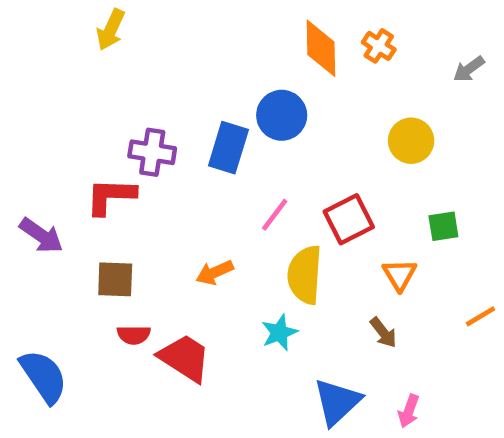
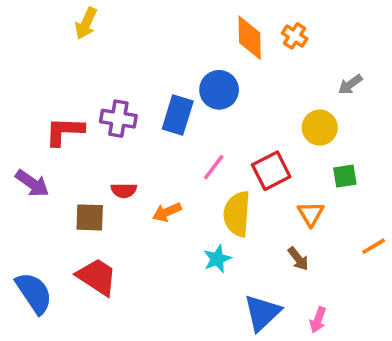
gray arrow: (469, 69) -> (350, 84), moved
yellow circle: (411, 141) -> (320, 128), moved
red L-shape: (111, 196) -> (64, 131), moved
red semicircle: (134, 335) -> (124, 190), moved
red trapezoid: (185, 358) -> (97, 277), moved

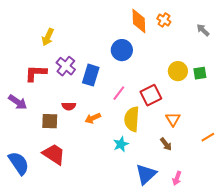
yellow arrow: (86, 23) -> (48, 37), moved
gray arrow: (350, 84) -> (203, 30), moved, turned 80
blue rectangle: (178, 115) -> (91, 75), moved
purple cross: (118, 119) -> (66, 66), turned 30
green square: (345, 176) -> (200, 73), moved

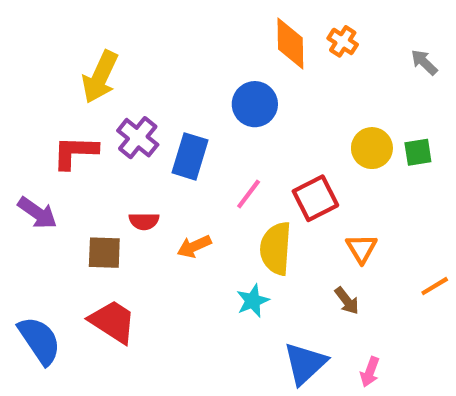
yellow arrow: (48, 37) -> (100, 77), size x1.4

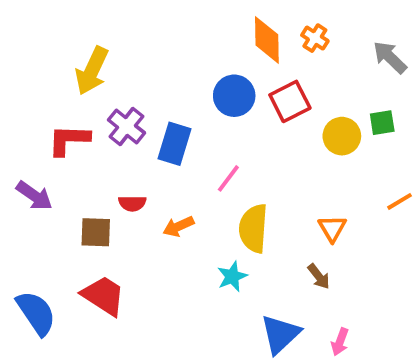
gray arrow: (424, 62) -> (390, 57), size x1.4
green square: (418, 152) -> (382, 123), moved
red square: (315, 198) -> (290, 101), moved
orange line: (435, 286) -> (400, 201), moved

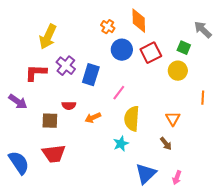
orange cross: (315, 38) -> (108, 27), moved
green square: (382, 123) -> (184, 48), moved, turned 32
orange line: (400, 201) -> (203, 98), moved, turned -56
red trapezoid: (103, 296) -> (54, 154), turned 140

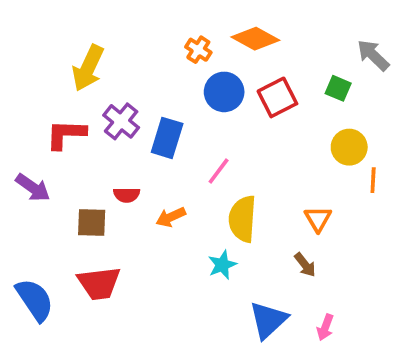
orange diamond: (139, 21) -> (255, 39), turned -60
yellow circle: (178, 71) -> (349, 147), moved

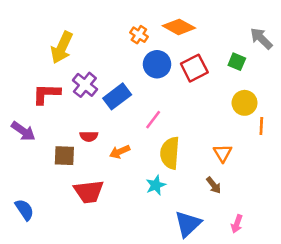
blue rectangle: (167, 138) -> (117, 96), turned 36
red trapezoid: (99, 283) -> (89, 192), moved
blue semicircle: (35, 300) -> (24, 210), size x0.7
pink arrow: (325, 327) -> (237, 224), moved

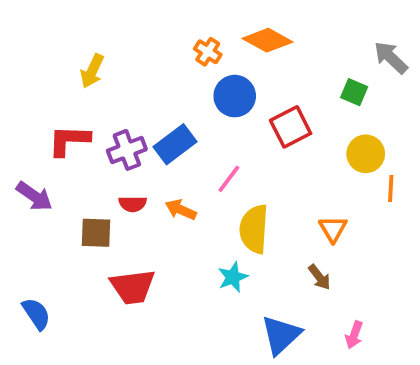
yellow arrow: (62, 48) -> (92, 71), size x0.7
red square: (194, 68) -> (291, 127), moved
purple cross: (85, 85) -> (127, 150), moved, turned 30
orange arrow: (120, 152) -> (181, 210), moved, turned 48

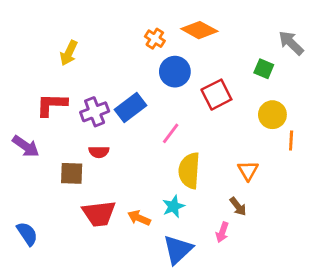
orange arrow: (181, 210) -> (139, 218), moved
blue triangle: (281, 335) -> (178, 249), moved
pink arrow: (354, 335) -> (222, 232), moved

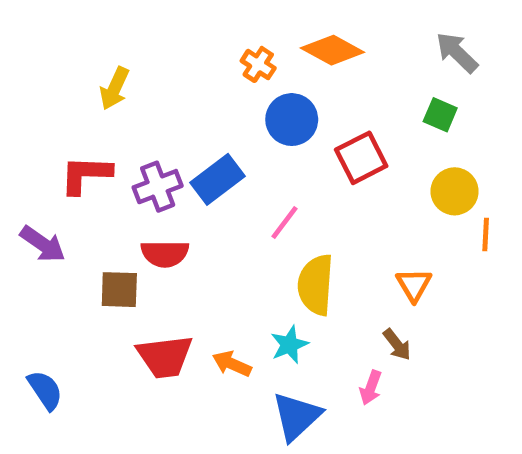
gray arrow: (291, 43) -> (457, 52), moved
red semicircle: (99, 152) -> (165, 254), size x1.4

